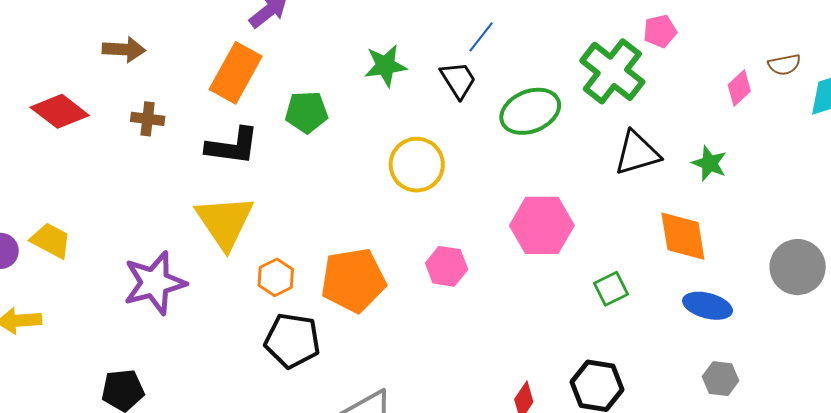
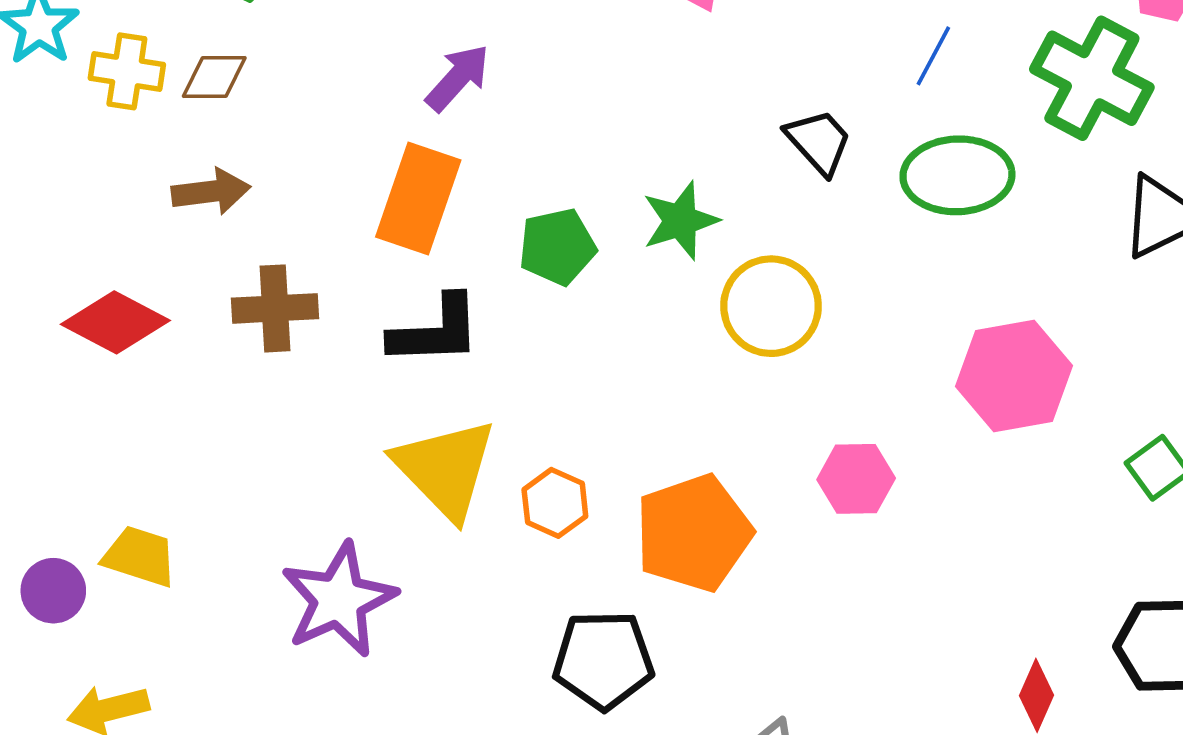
blue line: (481, 37) -> (933, 56), moved
green star: (385, 66) -> (680, 221), moved
green ellipse: (530, 111) -> (957, 175), turned 30
brown cross: (148, 119) -> (275, 308), size x1.4
orange hexagon: (276, 277) -> (555, 503), moved

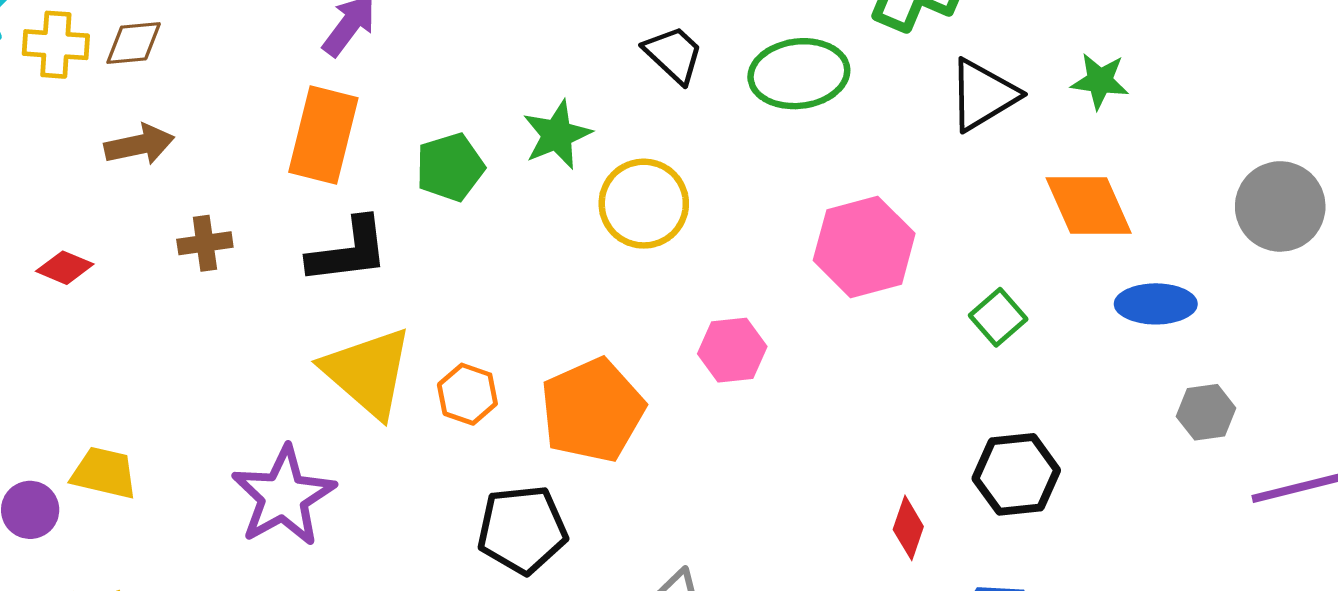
brown cross: (275, 308) -> (205, 243), size x0.7
red diamond: (115, 322) -> (65, 268), size x0.6

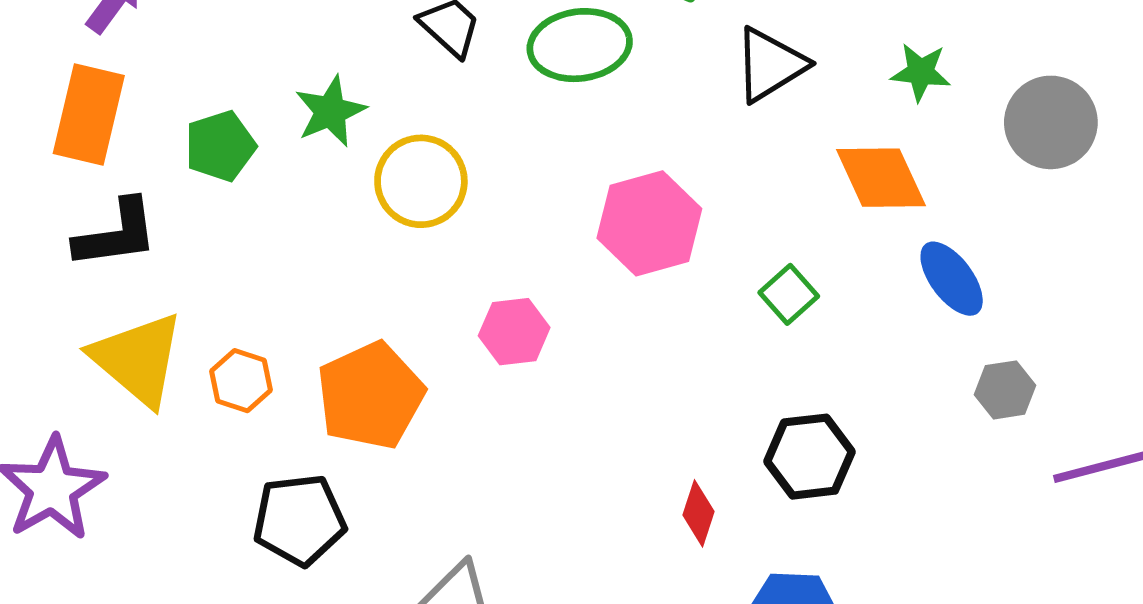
green star: (1100, 81) -> (921, 72), moved
gray circle: (1280, 206) -> (1051, 122), moved
blue ellipse: (1156, 304) -> (952, 279), turned 54

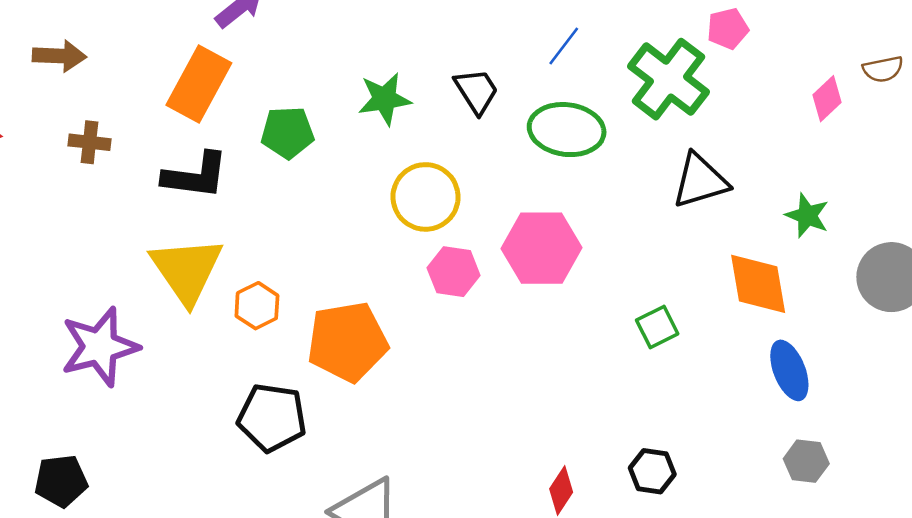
green star: (330, 111) -> (385, 99), moved
pink hexagon: (649, 223) -> (541, 248), moved
green square: (789, 294) -> (657, 327), moved
pink hexagon: (514, 332) -> (454, 272), moved
black hexagon: (810, 457) -> (652, 471), size x0.7

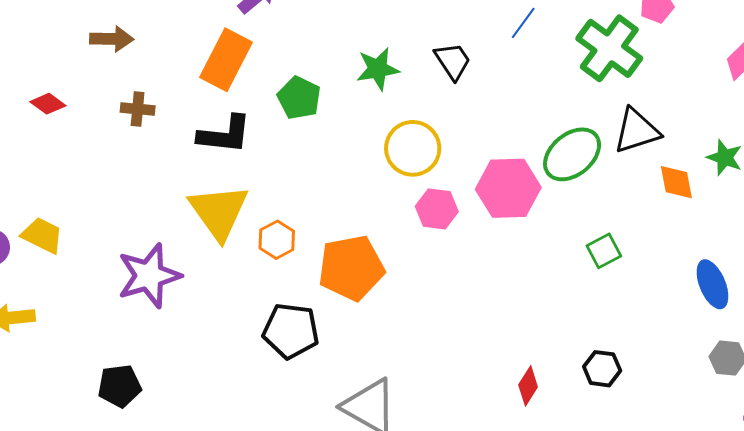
green ellipse: (567, 130) -> (572, 154), moved, turned -46
green pentagon: (288, 132) -> (299, 98), turned 30
orange diamond: (758, 284) -> (676, 182), moved, size x0.7

